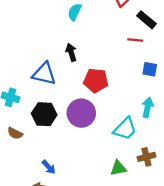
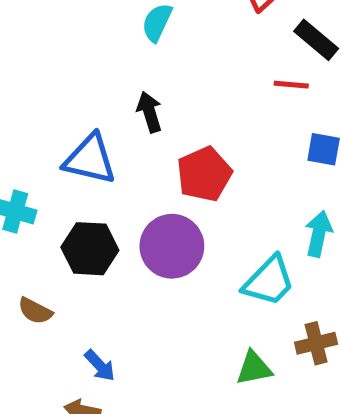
red pentagon: (96, 80) -> (204, 174), turned -30
brown semicircle: (15, 133) -> (35, 311), moved

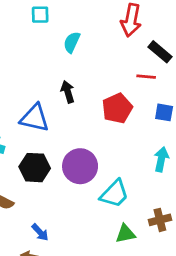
red pentagon: (204, 174) -> (117, 108), moved
cyan trapezoid: (269, 281) -> (114, 194), moved

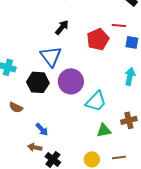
red line: (146, 77) -> (119, 25), moved
black arrow: (68, 92) -> (62, 27), turned 56
blue triangle: (35, 118) -> (51, 56), moved, turned 40

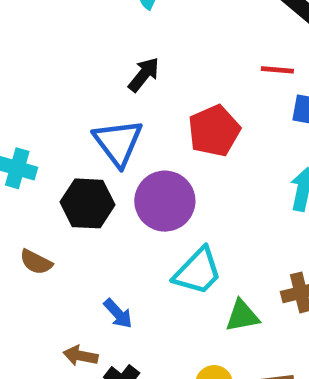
red pentagon: (98, 39) -> (214, 131), moved
cyan trapezoid: (96, 101) -> (198, 271), moved
blue arrow: (42, 129) -> (118, 314), moved

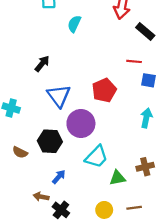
black arrow: (144, 75) -> (42, 64), moved
black hexagon: (88, 203) -> (50, 141), moved
blue arrow: (118, 314) -> (59, 177), turned -96

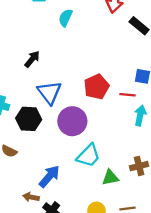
red line: (134, 61) -> (128, 95), moved
black hexagon: (50, 141) -> (29, 119), moved
blue arrow: (59, 177) -> (49, 176), size x1.5

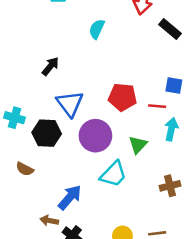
cyan semicircle: (65, 18) -> (97, 29), moved
red pentagon: (96, 87) -> (122, 97), turned 30
green triangle: (110, 178) -> (138, 145), moved, turned -36

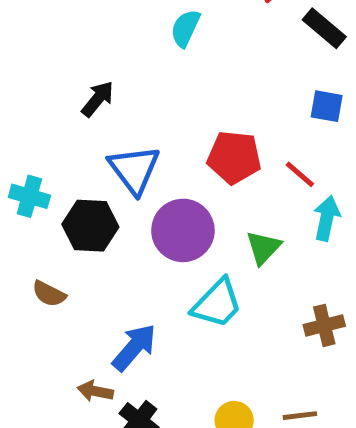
blue square: (174, 86) -> (327, 106), moved
red line: (157, 106) -> (300, 174), turned 36

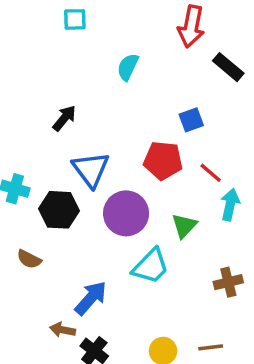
blue square: (327, 106) -> (191, 120), moved, turned -30

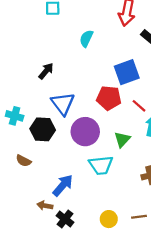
blue square: (191, 120) -> (127, 72), size x1.6
cyan trapezoid: (151, 266) -> (101, 165), turned 40

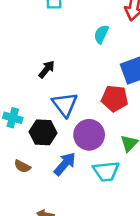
cyan semicircle: (86, 38) -> (101, 34), moved
blue arrow: (63, 185) -> (65, 164), moved

